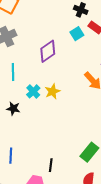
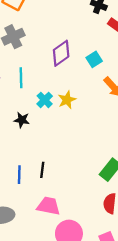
cyan square: (77, 34) -> (94, 59), moved
black line: (51, 165) -> (42, 170), moved

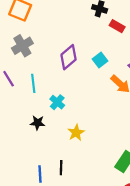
yellow star: (67, 100) -> (76, 133), moved

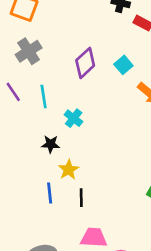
yellow star: (76, 133) -> (69, 170), moved
blue line: (40, 174) -> (50, 193), moved

